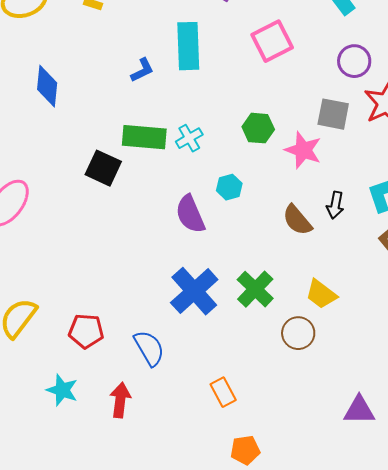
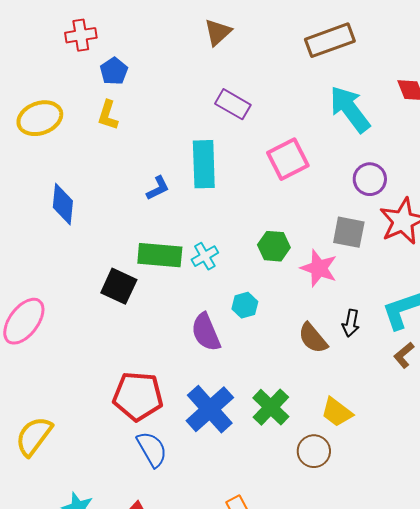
red pentagon: (86, 331) -> (138, 396), moved, size x1.4
blue semicircle: (149, 348) -> (152, 449), moved

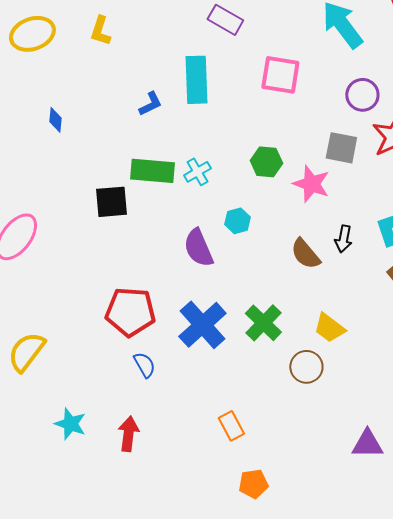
pink square: (288, 159) -> (280, 75), turned 36
blue diamond: (63, 204) -> (55, 120), size x0.6
black square: (119, 286) -> (111, 202), turned -30
blue semicircle: (152, 449) -> (144, 365), size x0.7

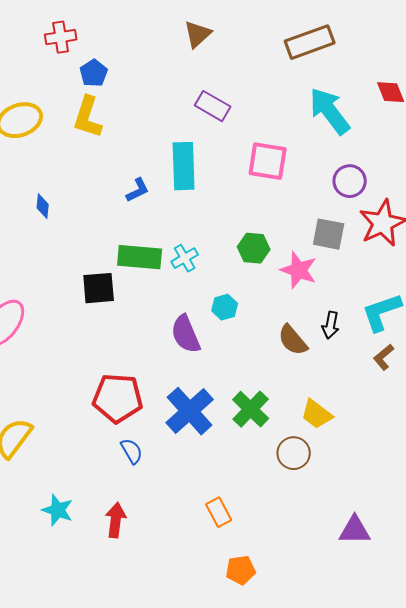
yellow L-shape: (100, 31) -> (88, 117), size x1.4

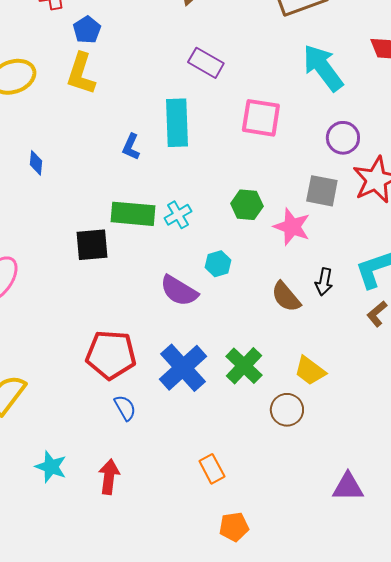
blue L-shape: (138, 190) -> (131, 147), turned 140
purple semicircle: (186, 334) -> (179, 291), turned -36

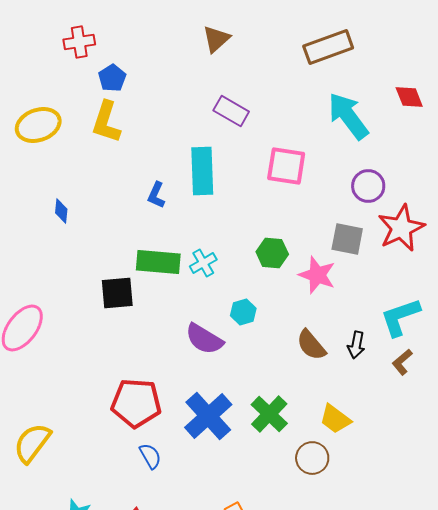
black arrow: (324, 282) -> (356, 345), moved

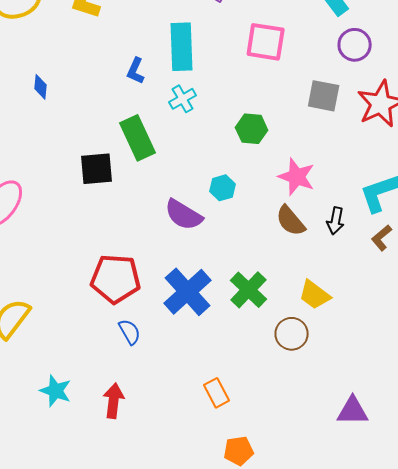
purple circle: (368, 186) -> (355, 45), moved
gray square: (347, 239) -> (324, 96), moved
green rectangle: (158, 262) -> (138, 138), turned 60
cyan cross: (203, 263) -> (183, 99), moved
pink star: (317, 275) -> (297, 177), moved

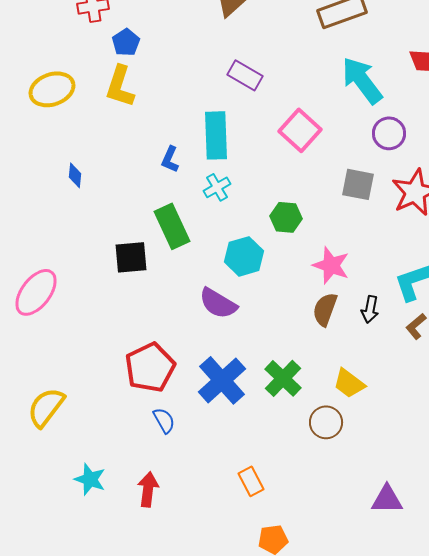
pink square: (266, 42) -> (300, 130), turned 33
cyan hexagon: (223, 188) -> (244, 256), moved, size x1.5
brown semicircle: (291, 221) -> (325, 309), turned 60
red pentagon: (116, 279) -> (150, 367), turned -30

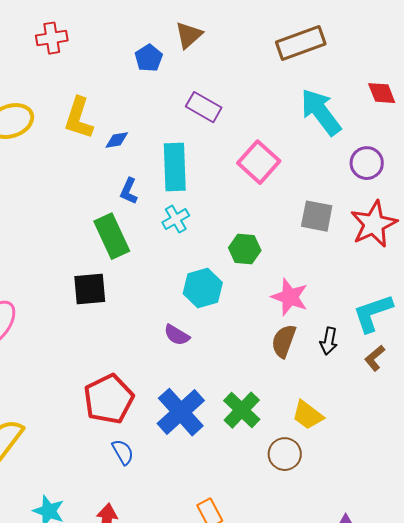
blue pentagon: (126, 42) -> (149, 58), moved
purple circle: (389, 133) -> (367, 163), moved
blue diamond: (75, 175) -> (117, 140), moved, turned 75
green rectangle: (172, 226) -> (112, 236), moved
purple semicircle: (218, 303) -> (177, 335), size x0.7

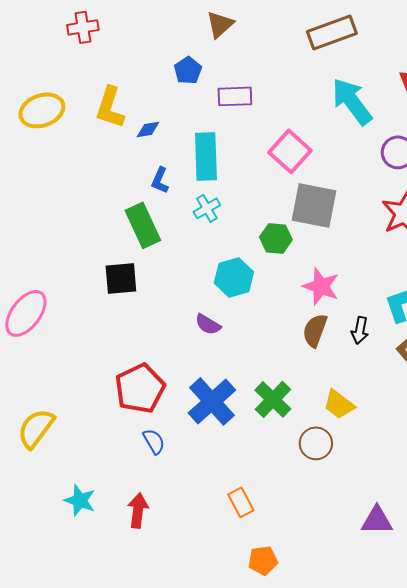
blue pentagon: (149, 58) -> (188, 70), moved
purple rectangle: (204, 107) -> (235, 96), turned -32
gray square: (317, 216) -> (314, 205), moved, size x1.4

